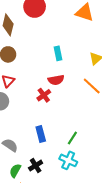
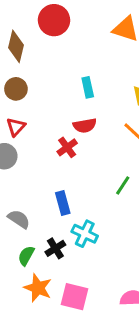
green line: (72, 138) -> (123, 185), moved
cyan cross: (68, 160) -> (85, 234), moved

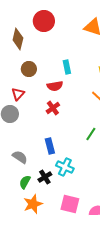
brown circle: (16, 89) -> (29, 69), moved
red semicircle: (85, 125) -> (55, 86), moved
orange star: (38, 288) -> (33, 204), turned 30
pink square: (74, 297) -> (70, 204), moved

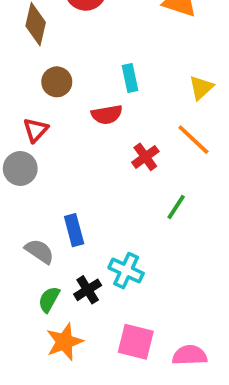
red cross: (53, 108) -> (145, 157), moved
blue rectangle: (50, 146) -> (74, 230), moved

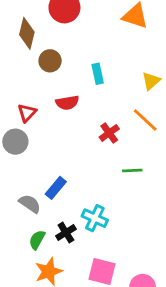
brown circle: (57, 82) -> (50, 61), moved
red semicircle: (107, 115) -> (67, 103), moved
green line: (176, 207) -> (132, 170), turned 54
blue rectangle: (74, 230) -> (56, 188), turned 55

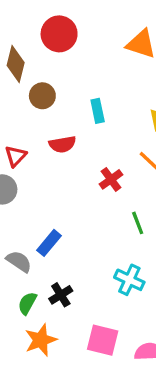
green line: (132, 170) -> (138, 223), turned 72
cyan cross: (95, 218) -> (129, 280), moved

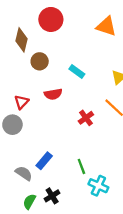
cyan rectangle: (98, 111) -> (77, 71), turned -42
green line: (138, 223) -> (81, 166), moved

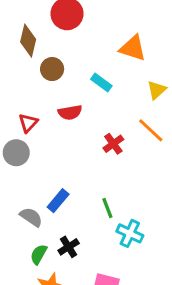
orange triangle: (106, 26) -> (133, 48), moved

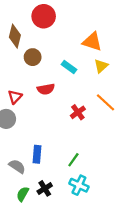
yellow triangle: (157, 90) -> (101, 66), moved
blue rectangle: (58, 201) -> (37, 154), turned -35
green line: (107, 208) -> (73, 160), turned 56
cyan cross: (130, 233) -> (79, 185), moved

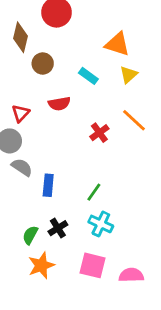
gray semicircle: (17, 166) -> (22, 167), moved

